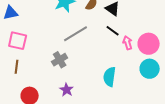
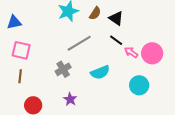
pink arrow: (128, 43) -> (131, 52), turned -40
cyan circle: (150, 69) -> (139, 85), moved
cyan semicircle: (110, 77) -> (100, 72), moved, turned -120

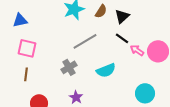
black triangle: (116, 18) -> (122, 16), turned 42
cyan circle: (139, 85) -> (145, 93), moved

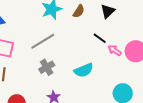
black triangle: (122, 16) -> (108, 11), moved
gray line: (85, 41) -> (43, 41), moved

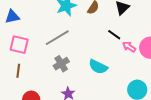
cyan semicircle: (84, 70) -> (98, 67), turned 48

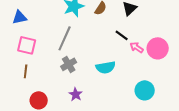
gray line: (57, 38) -> (65, 38), turned -35
cyan semicircle: (98, 67) -> (106, 67), turned -36

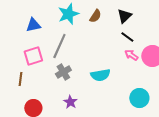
blue triangle: (20, 17) -> (33, 25), moved
black line: (122, 35) -> (127, 37), moved
pink square: (27, 45) -> (33, 56), moved, turned -30

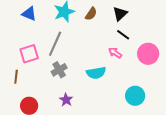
blue triangle: (33, 25) -> (29, 14), moved, turned 35
pink arrow: (131, 55) -> (115, 53), moved

